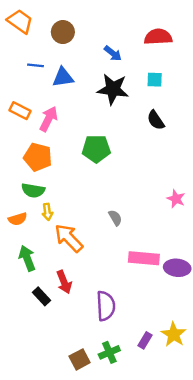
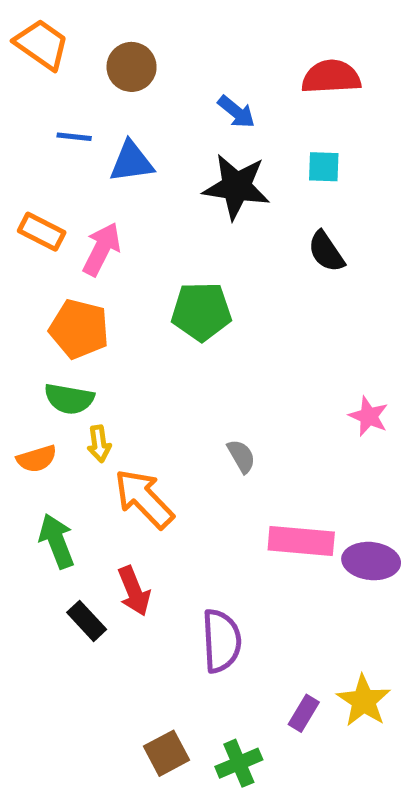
green cross: (109, 352) -> (239, 763), moved

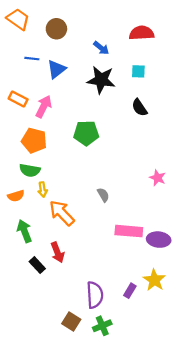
blue triangle: (132, 162) -> (56, 69), turned -30
purple semicircle: (221, 641) -> (95, 295), moved
yellow star: (364, 701) -> (154, 280), moved
purple rectangle: (304, 713) -> (130, 291), moved
brown square: (166, 753) -> (71, 322), turned -30

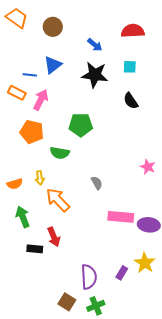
blue line: (32, 59) -> (30, 75), moved
green semicircle: (30, 170) -> (60, 153), moved
black rectangle: (37, 265) -> (35, 249), turned -42

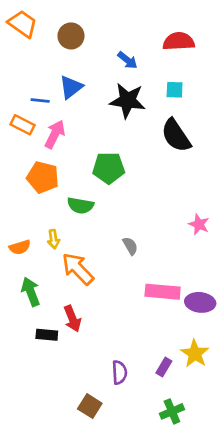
black semicircle: (131, 101) -> (176, 136), size x1.5
purple semicircle: (89, 277) -> (119, 372), size x0.7
green cross: (96, 306) -> (172, 411), moved

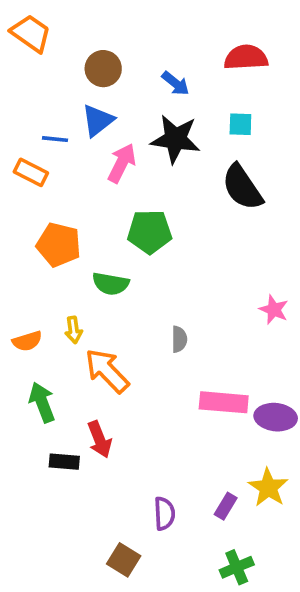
brown circle: (71, 36) -> (103, 69), moved
pink arrow: (55, 134) -> (122, 163), moved
gray semicircle: (130, 246) -> (179, 339), turned 30

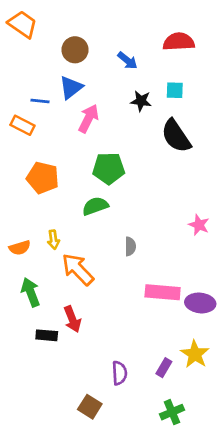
black star: (176, 139) -> (141, 101), moved, size x0.6
green semicircle: (111, 284) -> (95, 206), moved, turned 150

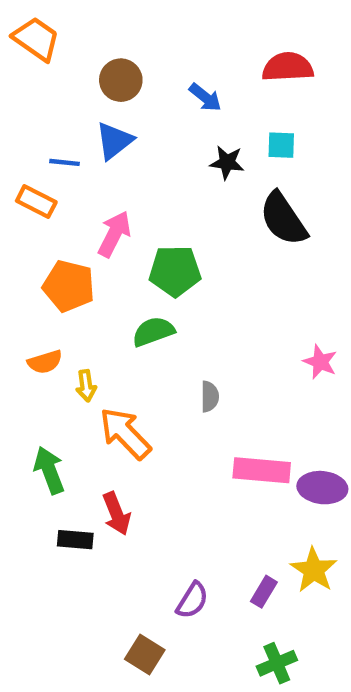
pink arrow: (88, 118) -> (114, 234), moved
orange semicircle: (20, 248) -> (45, 362), moved
purple semicircle: (119, 373) -> (192, 600), turned 35

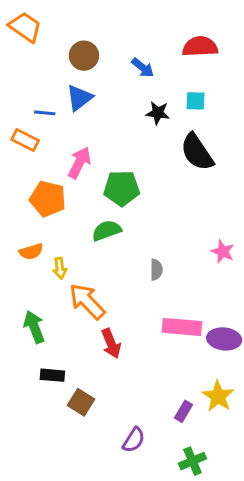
gray semicircle: (210, 397) -> (156, 270), moved
red arrow: (116, 514) -> (111, 343), moved
purple semicircle: (192, 600) -> (134, 440), moved
brown square: (145, 655) -> (81, 402), moved

